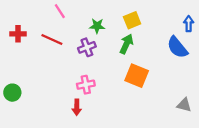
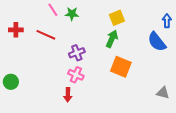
green star: (97, 26) -> (72, 14), moved
purple cross: (87, 47) -> (77, 53), moved
pink cross: (86, 85) -> (76, 75), turned 35

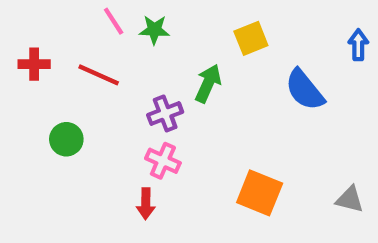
green arrow: (112, 39) -> (208, 83), moved
blue semicircle: (157, 42) -> (305, 90), moved
orange square: (121, 67) -> (260, 193), moved
green circle: (11, 82) -> (66, 139), moved

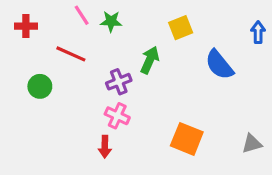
red cross: (34, 64) -> (26, 26), moved
green circle: (66, 139) -> (40, 86), moved
gray triangle: (350, 199) -> (252, 144), turned -30

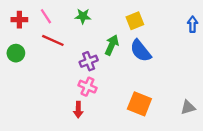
pink line: (82, 15) -> (46, 16), moved
blue semicircle: (219, 65) -> (141, 51), moved
green circle: (40, 86) -> (16, 53), moved

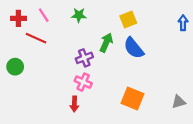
red line: (53, 40) -> (36, 38), moved
green circle: (16, 53) -> (15, 67), moved

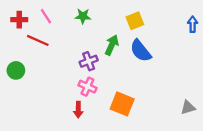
orange square: (133, 99) -> (122, 104), moved

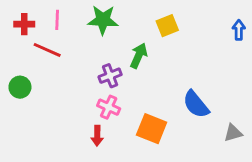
pink line: (46, 16) -> (57, 20), turned 35
green star: (83, 16) -> (103, 20), size x1.5
blue semicircle: (141, 51) -> (196, 104), moved

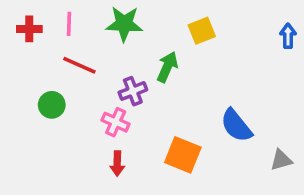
red line: (47, 50) -> (79, 65), moved
green circle: (20, 87) -> (52, 105), moved
pink cross: (109, 107) -> (116, 122), moved

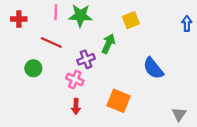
pink line: (69, 24) -> (56, 12), moved
blue semicircle: (236, 126) -> (153, 68), moved
gray triangle: (281, 160) -> (179, 114), moved, turned -40

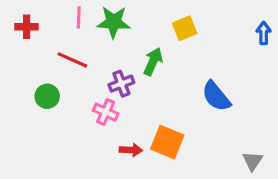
red arrow: (76, 106) -> (131, 150), moved, turned -88

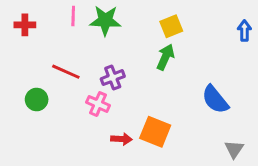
red line: (72, 60) -> (66, 72), moved
green arrow: (153, 61) -> (165, 57), moved
green circle: (47, 96) -> (37, 99), moved
blue semicircle: (216, 96) -> (215, 99), moved

